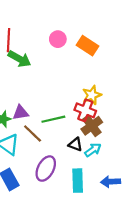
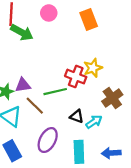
pink circle: (58, 39) -> (49, 13), moved
orange rectangle: (87, 46) -> (89, 19), turned 36
red cross: (85, 110) -> (76, 77), moved
brown cross: (92, 126) -> (112, 98), moved

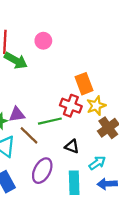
orange rectangle: (89, 19) -> (84, 84), moved
yellow star: (93, 68) -> (96, 106), moved
cyan arrow: (94, 122) -> (97, 163), moved

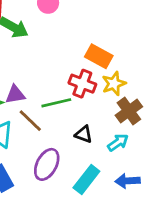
orange rectangle: (84, 84) -> (99, 56), turned -40
cyan arrow: (97, 163) -> (118, 143), moved
cyan rectangle: (74, 183) -> (86, 179), turned 40

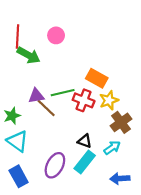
purple triangle: (15, 95) -> (36, 96), moved
green line: (56, 103) -> (63, 93), moved
brown line: (30, 121) -> (46, 108), moved
cyan rectangle: (86, 179) -> (85, 162), moved

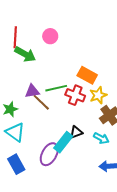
black triangle: (85, 141) -> (76, 132), turned -40
cyan arrow: (112, 148) -> (101, 138), turned 63
cyan rectangle: (85, 162) -> (63, 142), moved

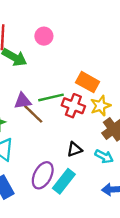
cyan rectangle: (63, 142) -> (64, 181), moved

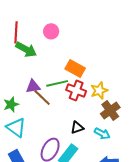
orange rectangle: (88, 82) -> (75, 68), moved

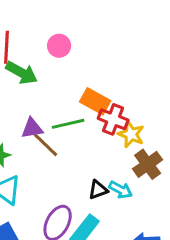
red cross: (76, 90) -> (113, 119), moved
yellow star: (99, 90) -> (131, 134), turned -30
cyan arrow: (102, 134) -> (121, 190), moved

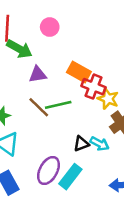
green line: (68, 124) -> (58, 105), moved
purple triangle: (32, 128) -> (38, 74), moved

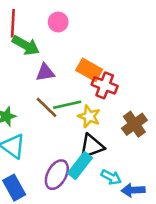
yellow star: (108, 99) -> (89, 116), moved
black triangle: (81, 144) -> (92, 146), size x1.5
cyan arrow: (100, 144) -> (111, 177), moved
cyan rectangle: (70, 177) -> (80, 166), moved

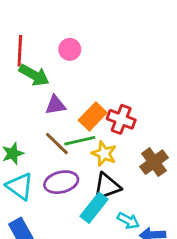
orange rectangle: (89, 70) -> (93, 116), moved, turned -75
purple ellipse: (57, 175) -> (61, 182), moved, turned 48

